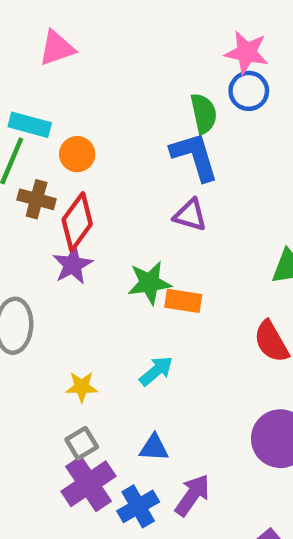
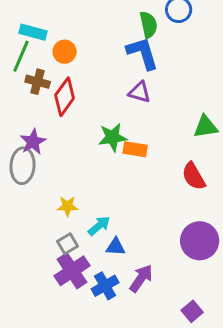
purple star: (73, 265) -> (33, 142), moved
cyan arrow: (156, 371) -> (99, 226), moved

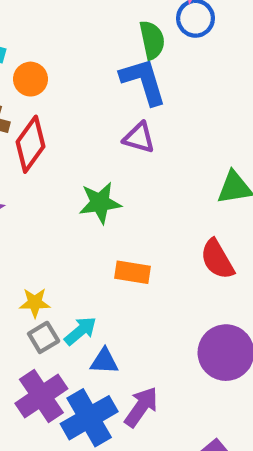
orange rectangle: (135, 149) -> (133, 272), moved
gray square: (68, 244) -> (44, 337), moved
blue cross: (105, 286) -> (89, 418), size x1.4

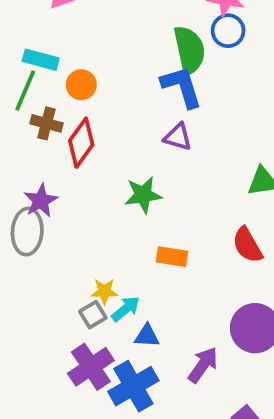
green semicircle: (152, 40) -> (189, 50), size x1.4
yellow star: (35, 303) -> (104, 291), moved
purple arrow: (141, 407) -> (203, 365), moved

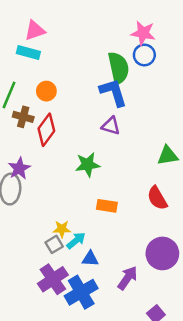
cyan rectangle: (41, 60) -> (28, 52), moved

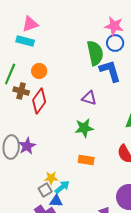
blue L-shape: (113, 92) -> (110, 71), moved
green star: (88, 165) -> (84, 128), moved
purple star: (19, 168) -> (27, 146), moved
blue triangle: (90, 259) -> (56, 201), moved

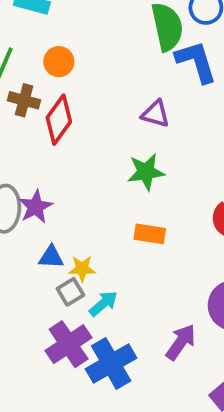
cyan arrow: (62, 187) -> (103, 303), moved
blue triangle: (56, 201) -> (51, 257), moved

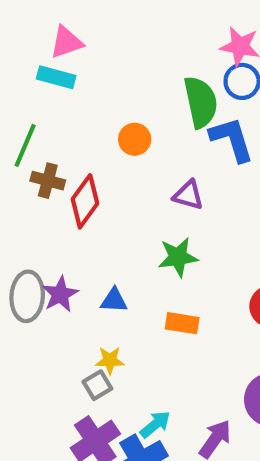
orange circle: (59, 62) -> (135, 139), moved
blue triangle: (51, 257) -> (114, 300), moved
cyan arrow: (103, 303) -> (155, 424), moved

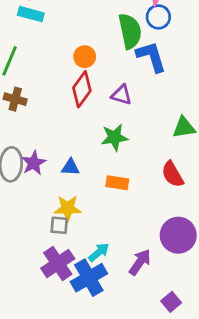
brown cross: (48, 181) -> (15, 99), moved
red diamond: (85, 201) -> (82, 89), moved
yellow star: (110, 360) -> (68, 208), size x1.4
gray square: (97, 385) -> (59, 225), turned 36

